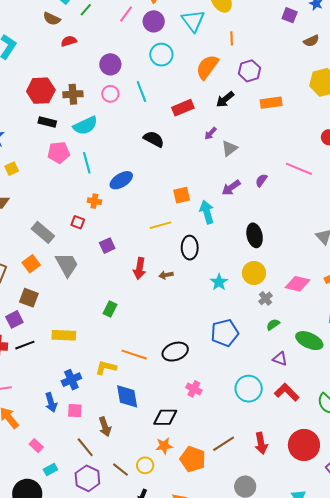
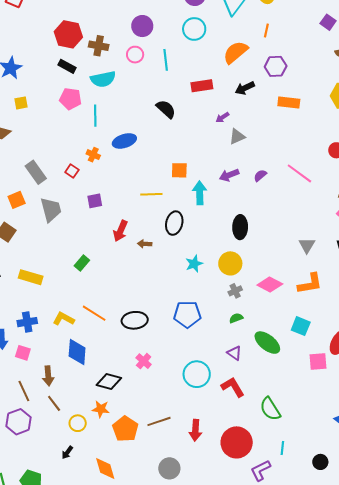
brown line: (120, 470) -> (54, 403), moved

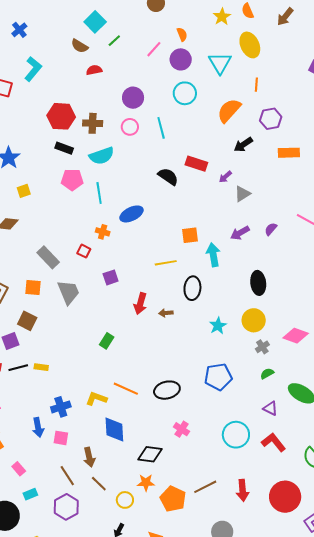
red rectangle: (202, 86) -> (196, 164), moved, turned 35
orange square: (17, 200) -> (33, 287), turned 36
yellow rectangle: (31, 277) -> (41, 367), moved, size x0.6

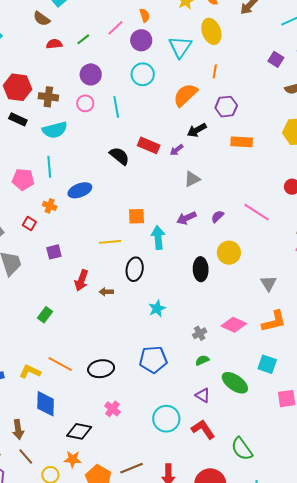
green line: (114, 41) -> (83, 39), moved
purple arrow: (225, 177) -> (177, 150), moved
pink pentagon: (72, 180) -> (23, 179), moved
yellow circle: (254, 320) -> (229, 253), moved

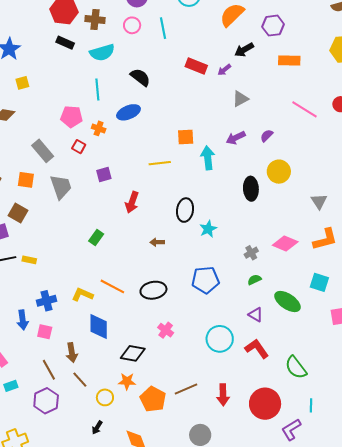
black semicircle: (119, 156) -> (140, 77), moved
pink pentagon: (23, 179) -> (72, 117), moved
pink line: (257, 212) -> (304, 109), moved
black ellipse: (135, 269) -> (185, 210), moved
brown arrow: (106, 292) -> (157, 242), moved

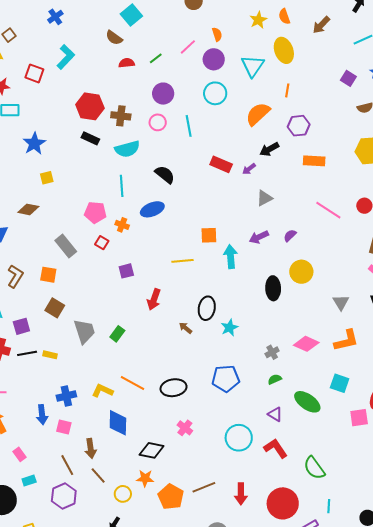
gray trapezoid: (61, 187) -> (84, 331), moved
brown square: (18, 213) -> (55, 308), moved
brown arrow: (157, 242) -> (185, 328), moved, turned 40

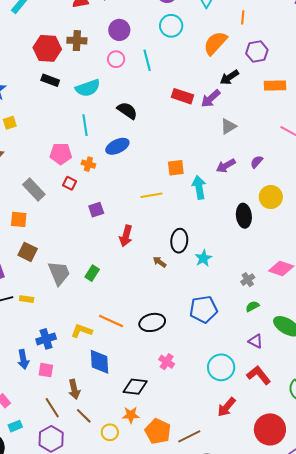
brown cross: (121, 116) -> (77, 41), moved
purple arrow: (249, 169) -> (211, 98), size x1.5
brown line: (204, 487) -> (189, 436), moved
red arrow: (241, 494) -> (227, 407), moved, turned 45

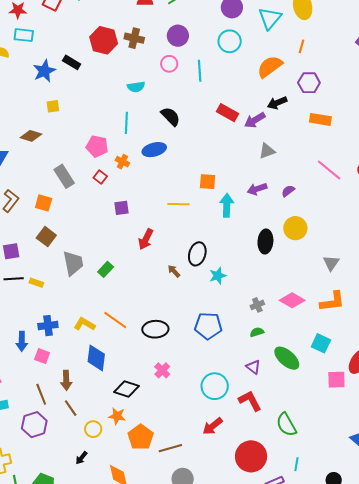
black rectangle: (50, 80) -> (72, 62), moved
cyan semicircle: (88, 88) -> (136, 87), size x0.7

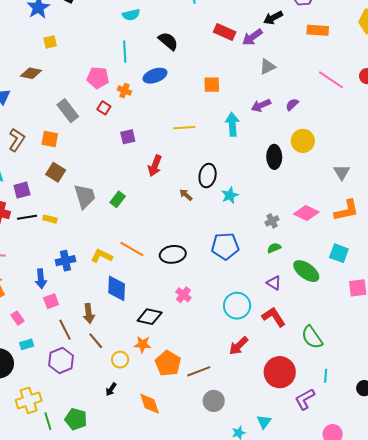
orange square: (208, 182) -> (212, 85), moved
pink square: (42, 356) -> (51, 301), moved, turned -35

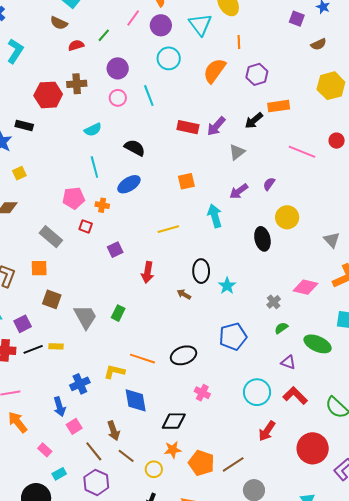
black arrow: (273, 18) -> (254, 121), moved

